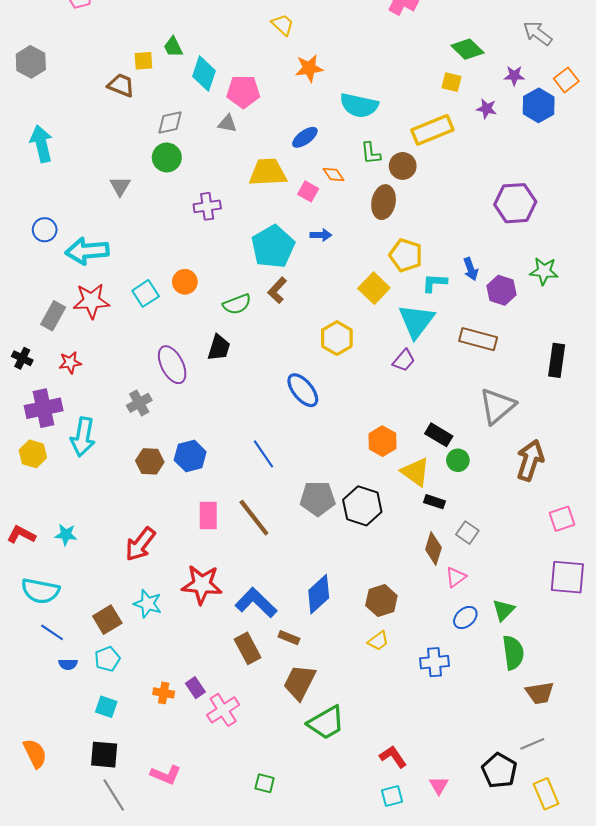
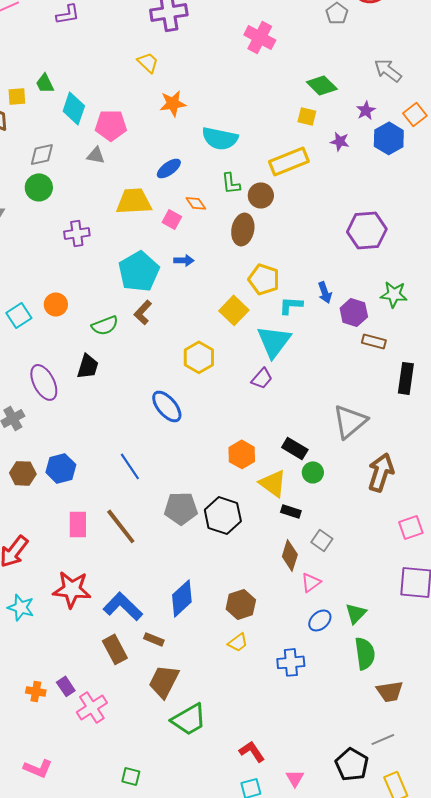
purple star: (514, 76) -> (366, 110), turned -30
brown rectangle: (478, 339) -> (374, 341), moved, size x0.7

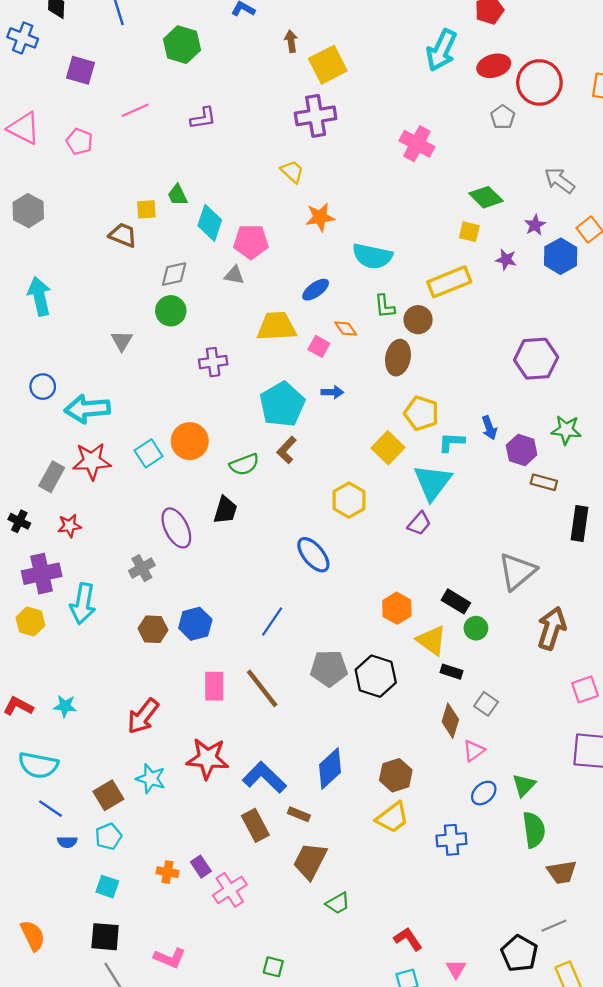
orange circle: (56, 304) -> (190, 441), size x1.4
blue line: (130, 466) -> (272, 622), turned 68
yellow trapezoid: (238, 642) -> (392, 818), size x1.5
green trapezoid: (189, 719) -> (338, 903), size x0.6

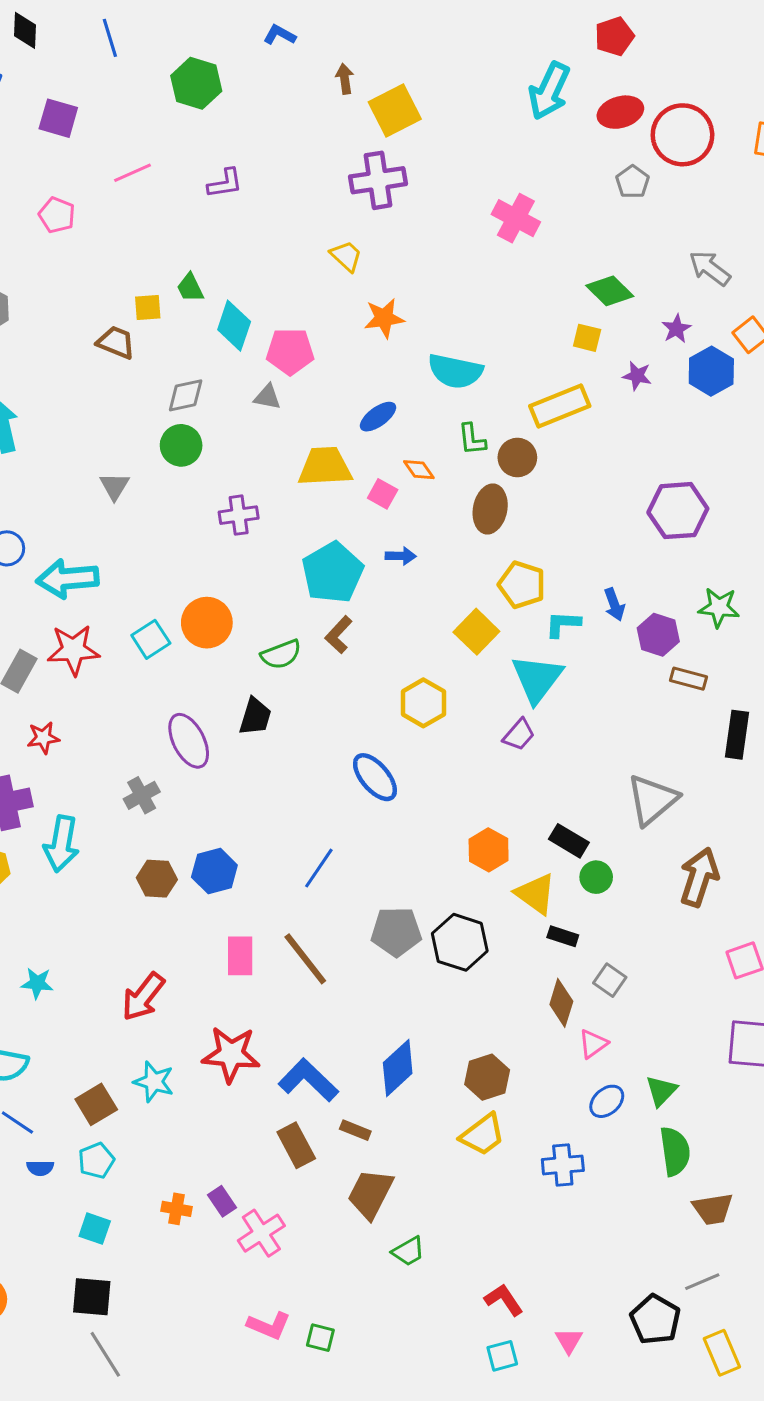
pink L-shape: (170, 958) -> (269, 1326), moved

